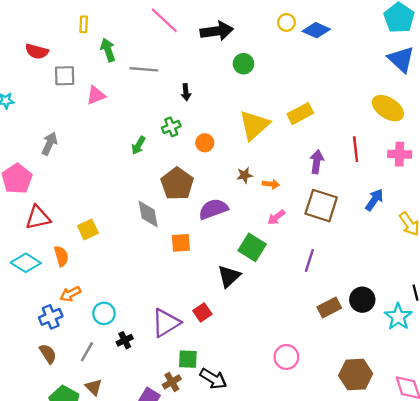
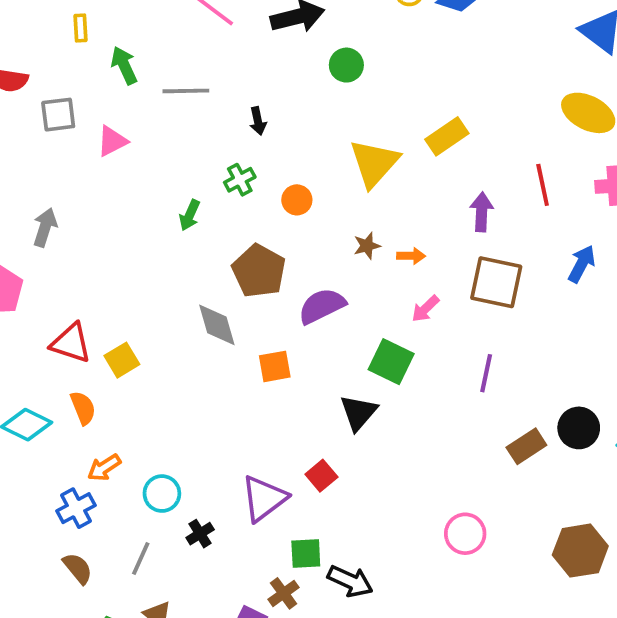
red triangle: (38, 217) -> (71, 343), moved, turned 36

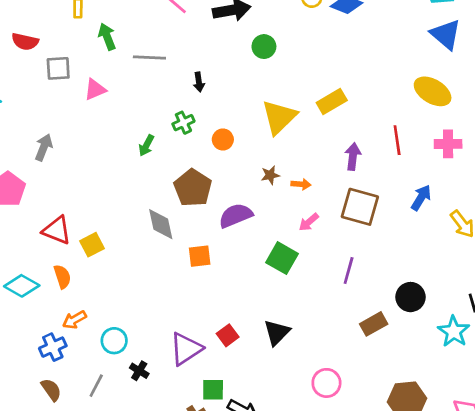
black triangle: (358, 413) -> (277, 332), moved
black circle: (579, 428) -> (410, 297), moved
black cross: (200, 534) -> (139, 371), turned -30

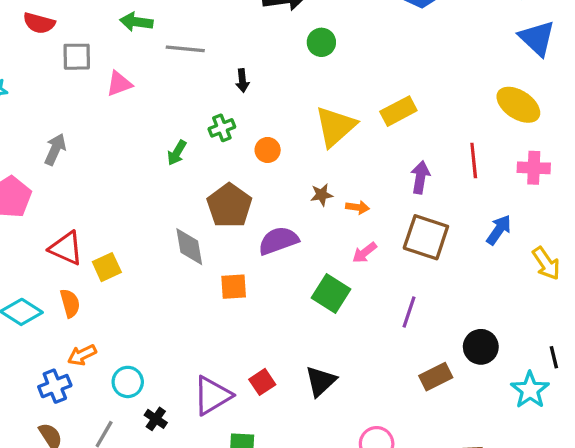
green arrow: (107, 37) -> (136, 22), turned -64

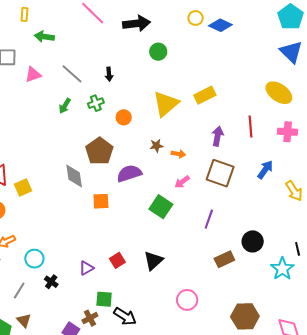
gray line: (185, 49) -> (72, 74), moved, turned 35
green arrow: (177, 153) -> (65, 106), moved
purple triangle: (212, 396) -> (86, 268), size x0.6

